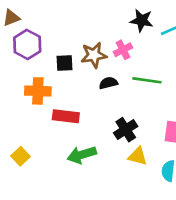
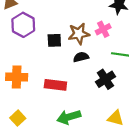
black semicircle: (108, 83) -> (81, 57), moved
orange cross: (38, 91) -> (17, 77), moved
black cross: (126, 130) -> (105, 79), moved

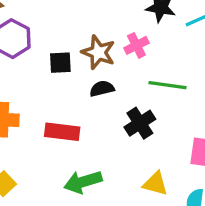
brown star: (79, 34) -> (98, 52), turned 30

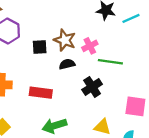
pink cross: (136, 45) -> (90, 46), moved

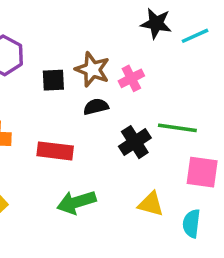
green line: (110, 62) -> (177, 128), moved

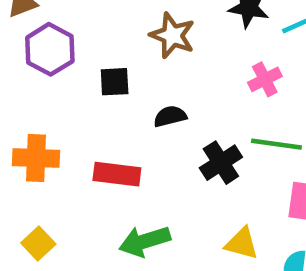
brown star: (92, 69) -> (172, 35), moved
pink cross: (131, 78) -> (265, 79), moved

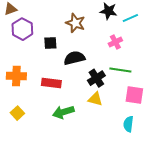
black semicircle: (170, 116) -> (74, 58), size x1.5
yellow triangle: (242, 244) -> (95, 99), moved

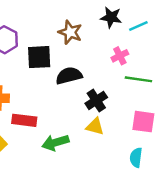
black square: (50, 43) -> (39, 57), size x1.5
green line: (120, 70) -> (138, 79), moved
red rectangle: (51, 83) -> (24, 120), moved

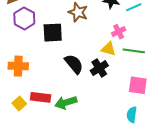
black semicircle: (69, 76) -> (74, 64), moved, turned 65
red rectangle: (24, 120) -> (41, 97), moved
yellow triangle: (95, 127) -> (108, 49), moved

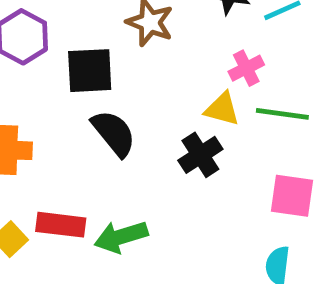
black semicircle: (74, 64) -> (114, 133), moved

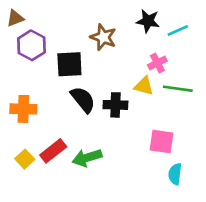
black cross: (200, 155) -> (115, 105), moved, turned 35
pink square: (292, 196) -> (161, 141), moved
red rectangle: (61, 225) -> (53, 151), turned -45

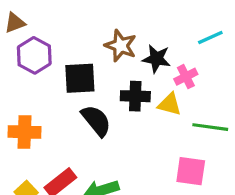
black star: (148, 21) -> (156, 59), moved
green line: (178, 89) -> (210, 127), moved
black cross: (115, 105) -> (135, 96), moved

